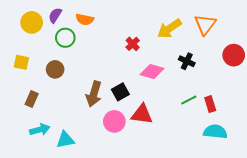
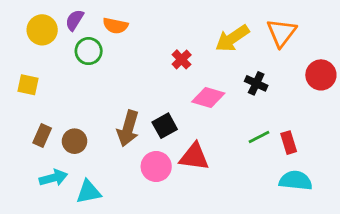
brown circle: (55, 69) -> (75, 141), moved

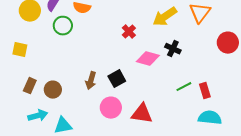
black cross: (256, 83) -> (173, 49), moved
brown arrow: (128, 128) -> (91, 81), size x0.7
red triangle: (194, 157) -> (142, 114), moved

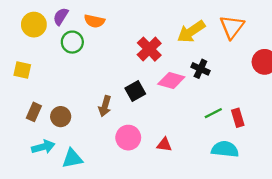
red cross: (129, 32) -> (149, 49), size x1.5
black square: (117, 79) -> (135, 91), moved
red triangle: (142, 114) -> (164, 145), size x0.6
cyan semicircle: (210, 118) -> (225, 149), moved

